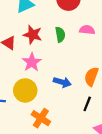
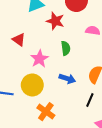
red star: (33, 35) -> (55, 21), moved
green semicircle: (60, 35) -> (66, 48), moved

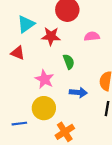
red triangle: (19, 40) -> (18, 53), moved
orange cross: (46, 112) -> (65, 132), turned 36

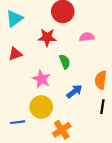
cyan triangle: (26, 24) -> (14, 19), moved
red triangle: (18, 53) -> (15, 54), turned -40
blue arrow: (78, 92) -> (74, 91), turned -42

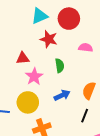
cyan triangle: (14, 19) -> (40, 16), moved
red triangle: (15, 54) -> (23, 58), moved

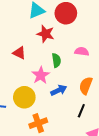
pink semicircle: (86, 48) -> (82, 51), moved
red triangle: (23, 58) -> (19, 53), turned 32
pink star: (34, 77) -> (41, 75), moved

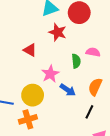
green semicircle: (56, 60) -> (76, 61), moved
blue arrow: (59, 90) -> (68, 90), turned 56
orange cross: (38, 123) -> (28, 119), moved

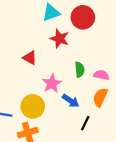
pink semicircle: (93, 52) -> (101, 75), moved
black line: (89, 112) -> (85, 123), moved

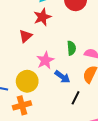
red star: (60, 39) -> (42, 17), moved, turned 30
red triangle: (30, 58) -> (25, 36), turned 48

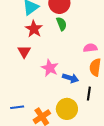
green semicircle: (71, 48) -> (61, 24), moved
yellow circle: (27, 81) -> (67, 109), moved

